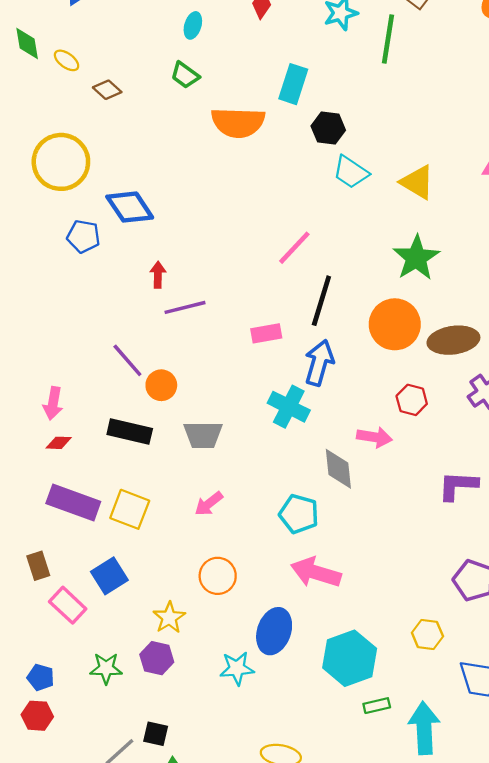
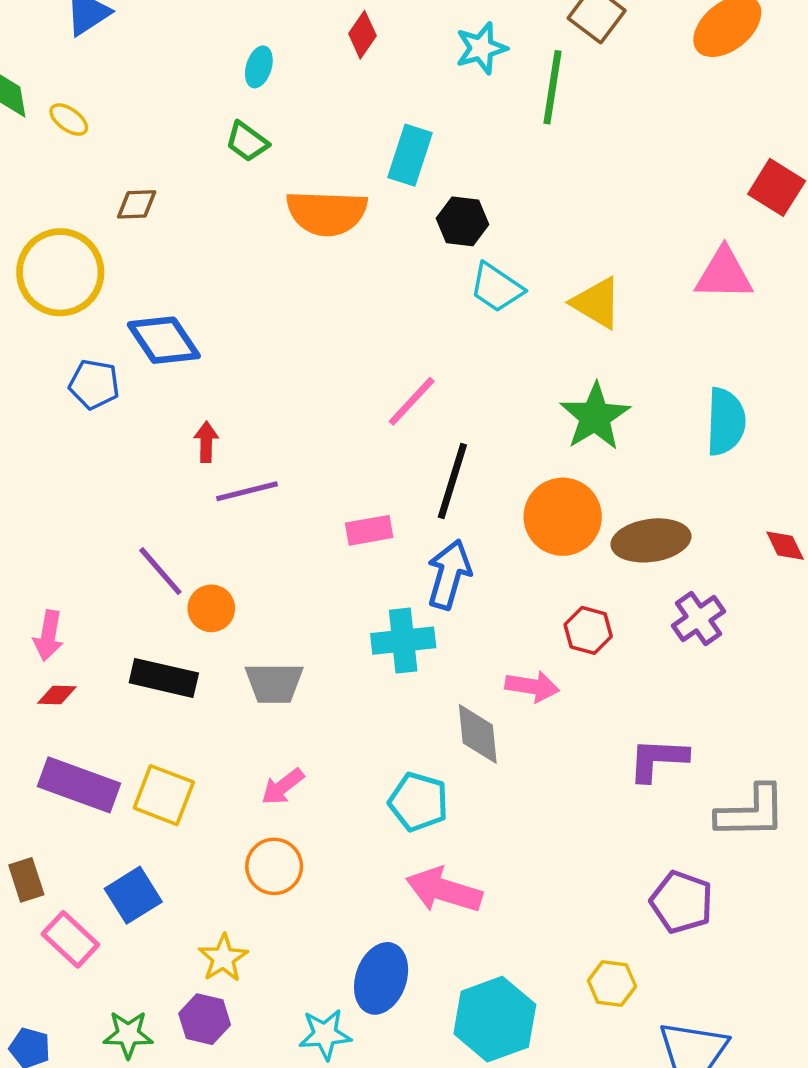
brown diamond: (107, 90) -> (137, 204), moved, turned -44
cyan cross: (289, 407) -> (403, 641), turned -33
orange circle: (218, 576) -> (274, 866), moved

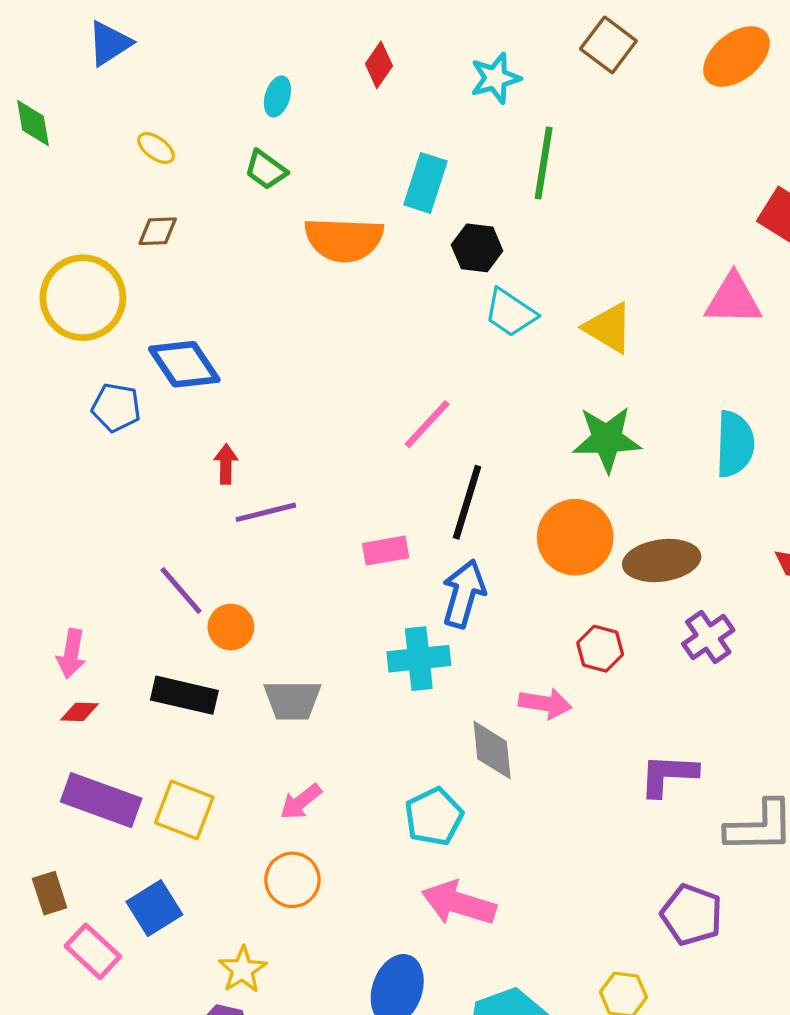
green line: (553, 87) -> (544, 163), moved
yellow ellipse: (69, 120) -> (156, 148), moved
green star: (595, 417) -> (607, 439), turned 30
cyan pentagon: (418, 802) -> (434, 817), turned 30

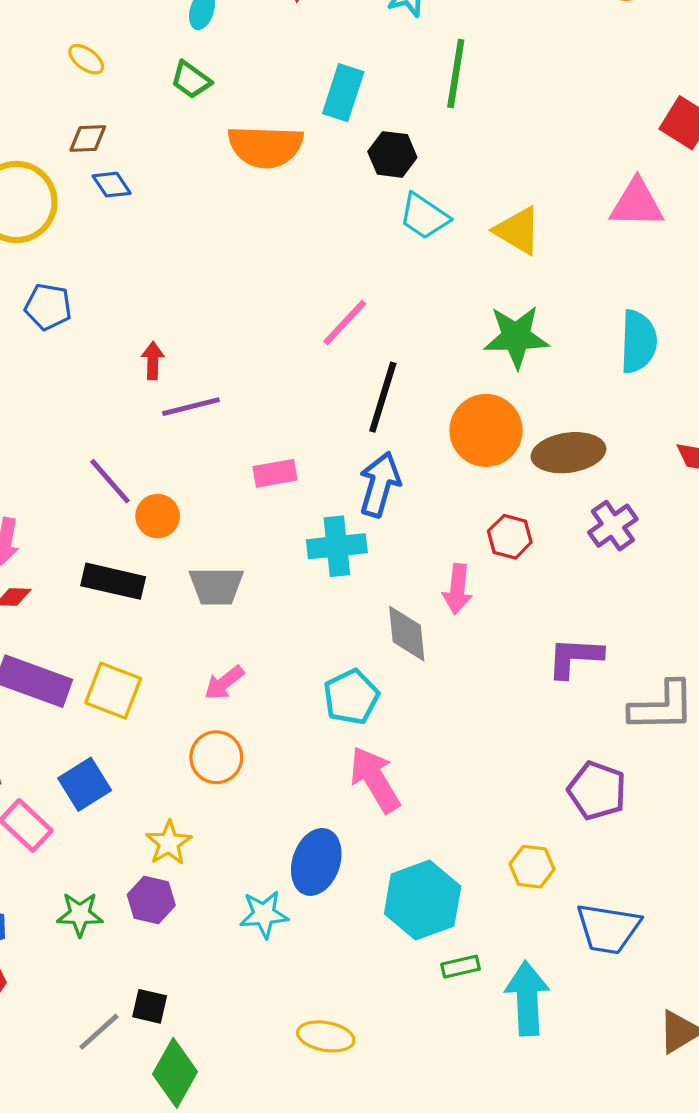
blue diamond: (184, 364) -> (112, 185), moved, size x0.6
pink rectangle: (386, 551) -> (275, 473), moved
pink arrow: (545, 704) -> (457, 589), turned 87
pink arrow: (459, 903) -> (375, 779), turned 42

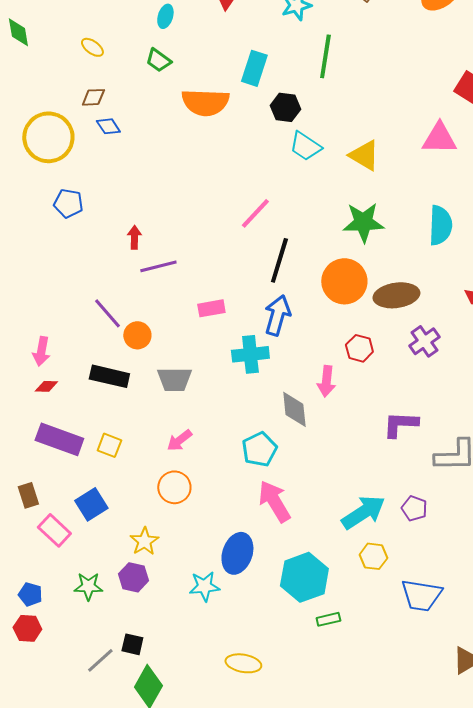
yellow square: (113, 691) -> (109, 445), size x0.7
purple pentagon: (597, 791) -> (414, 508), size x0.7
cyan arrow: (527, 998) -> (363, 512), moved, turned 60

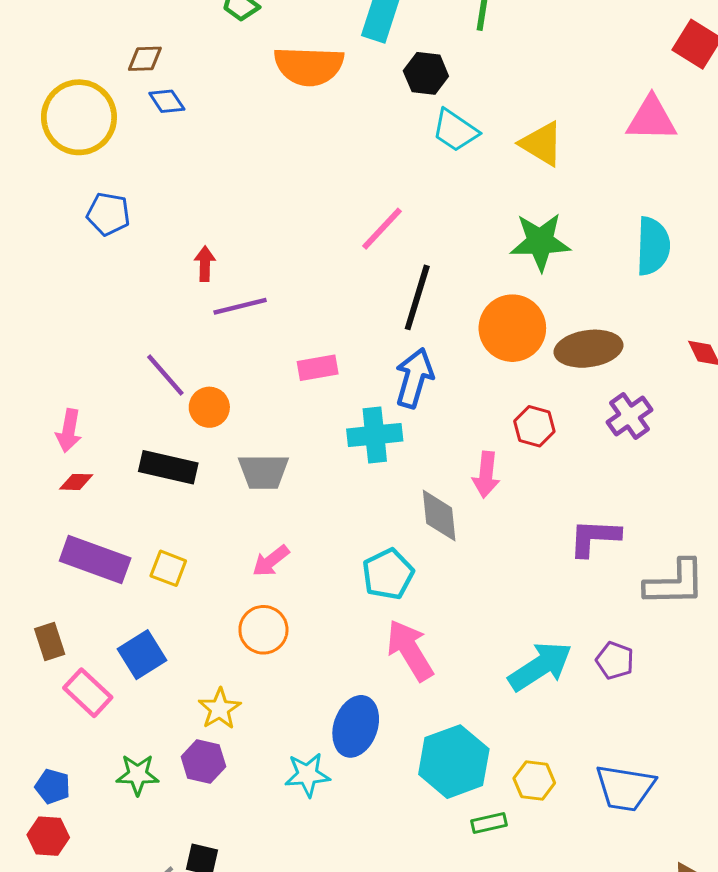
yellow hexagon: (373, 556) -> (534, 781), moved

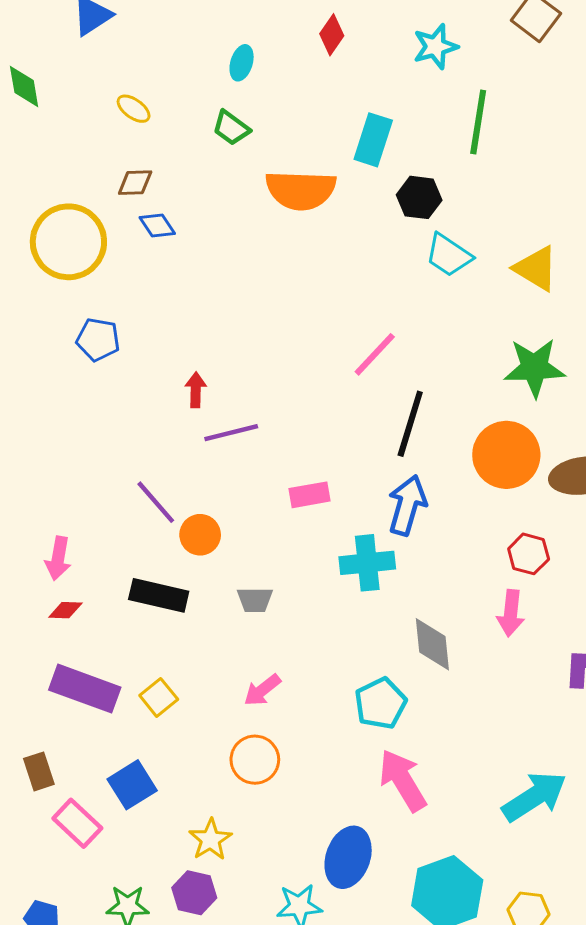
gray trapezoid: (263, 472) -> (255, 600), size x0.7
pink arrow: (486, 475) -> (511, 613), moved
yellow square: (168, 568) -> (159, 697), turned 30

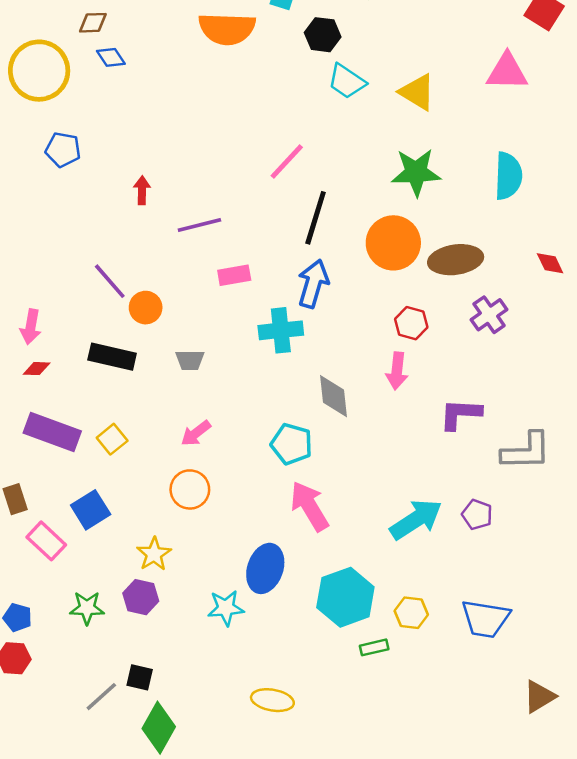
purple line: (231, 433) -> (199, 225), moved
cyan pentagon: (381, 703) -> (292, 444), turned -30

